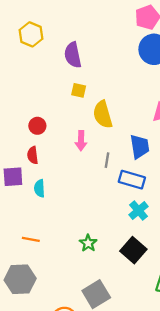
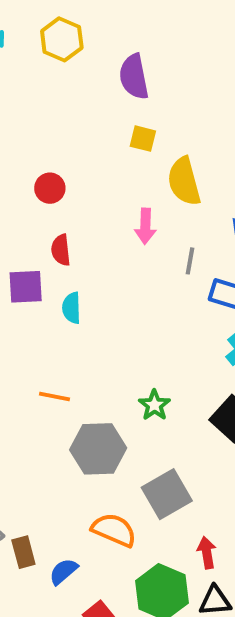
red circle: (37, 126) -> (50, 188), moved
gray hexagon: (20, 279) -> (98, 449), moved

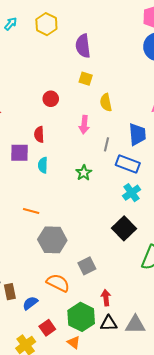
yellow semicircle: (184, 181) -> (106, 102), size x0.7
red circle: (50, 188) -> (51, 99), moved
green star: (154, 405) -> (84, 173), moved
gray square: (167, 494) -> (87, 266), size x0.7

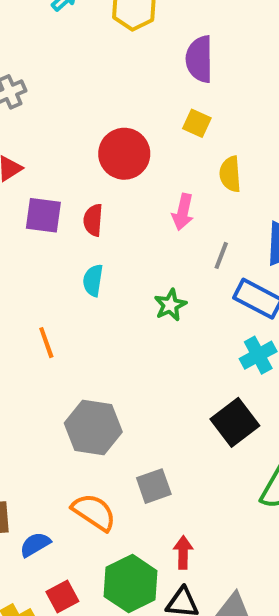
red circle: (51, 99) -> (124, 154), size x1.6
purple square: (19, 153) -> (43, 215), moved
orange line: (31, 211) -> (46, 343), moved, turned 49

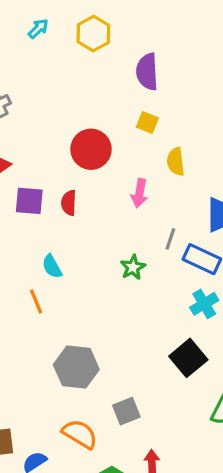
gray line: (221, 255) -> (170, 239), moved
cyan semicircle: (93, 280) -> (52, 266), moved, turned -35

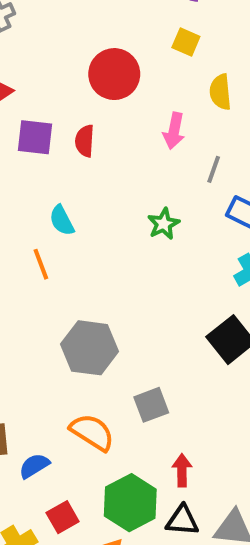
gray line: (170, 239) -> (214, 169), moved

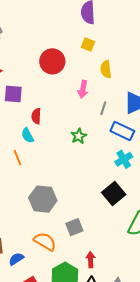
red semicircle: (85, 141) -> (36, 116), moved

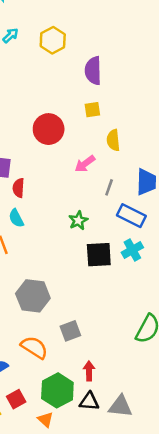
yellow square: (88, 45) -> (92, 110), turned -32
pink arrow: (83, 89) -> (85, 164), turned 42
red semicircle: (36, 116) -> (18, 188), moved
black square: (114, 193) -> (99, 255), moved, turned 35

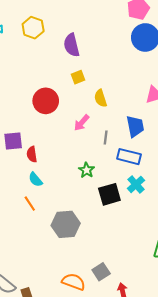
gray hexagon: (33, 296) -> (66, 224), moved
gray square: (70, 331) -> (101, 272), moved

